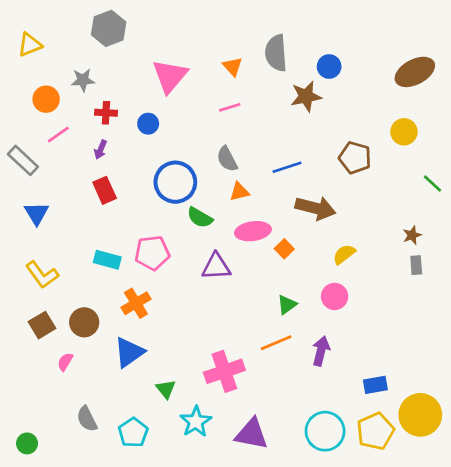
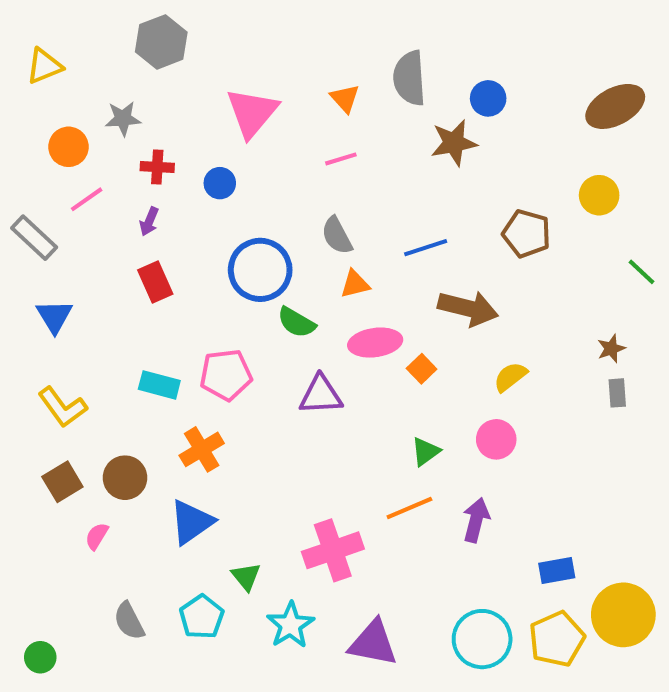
cyan pentagon: (133, 433) -> (202, 617), moved

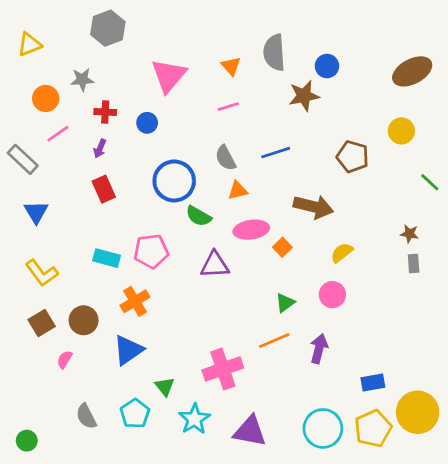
blue line: (426, 248) -> (276, 153), moved
brown star: (611, 349) -> (409, 234), turned 30

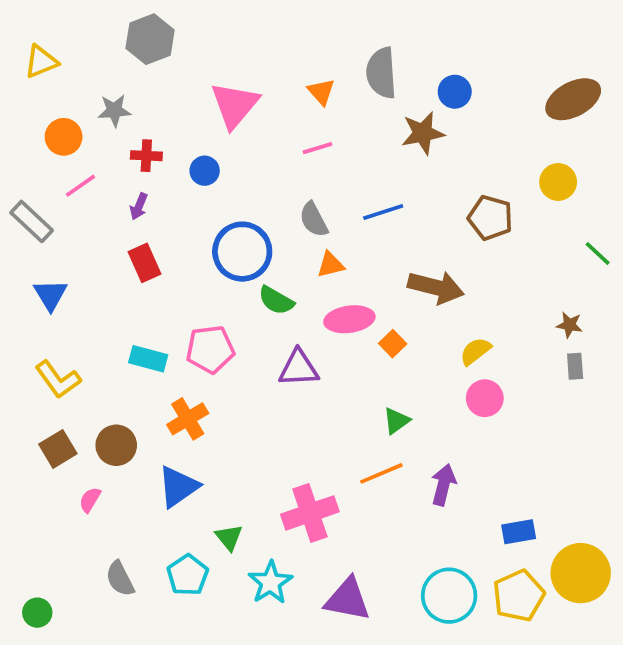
pink circle: (332, 295) -> (485, 398), moved

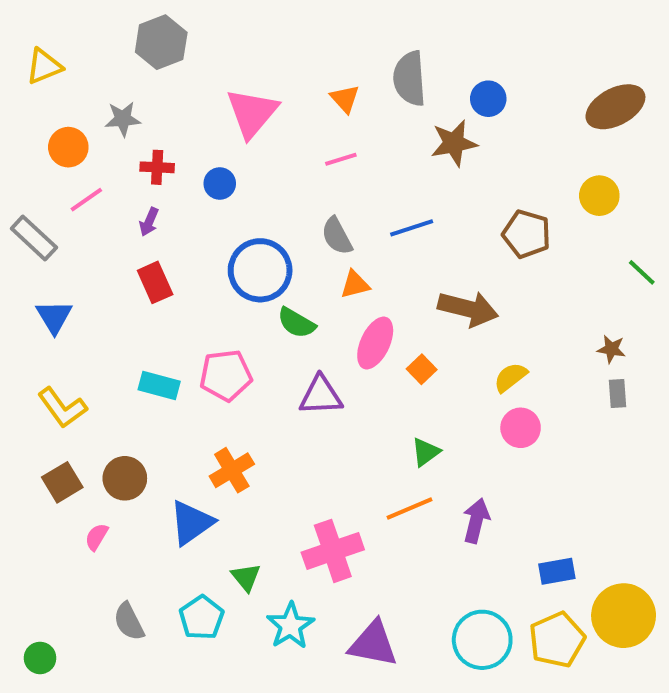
pink ellipse: (349, 319) -> (375, 343), turned -57
orange cross: (188, 419) -> (232, 470), moved

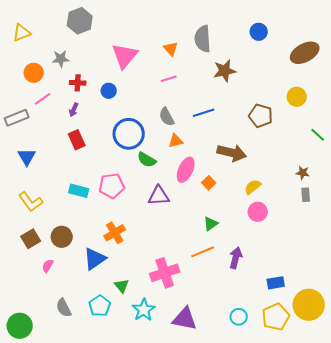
blue circle: (488, 99) -> (259, 32), moved
gray rectangle: (34, 238) -> (17, 118), turned -65
cyan circle: (482, 640) -> (239, 317), size x0.6
green circle: (40, 658) -> (20, 326), size x1.6

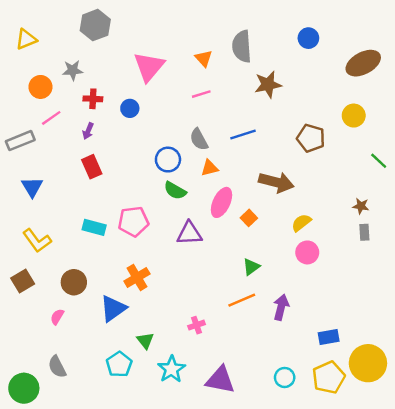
blue circle: (129, 134) -> (168, 160), moved, size x0.7
brown square: (31, 239) -> (23, 281), moved
pink cross: (165, 273) -> (196, 325), size x0.5
gray semicircle: (64, 308) -> (57, 367), moved

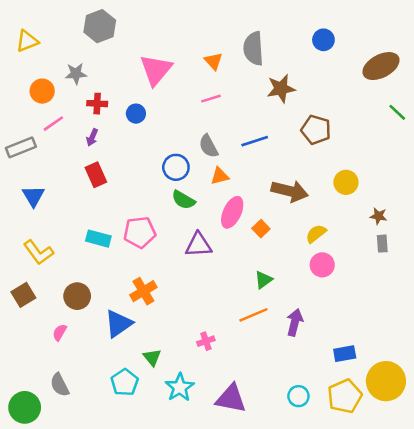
yellow circle: (354, 116) -> (346, 182), moved
brown pentagon: (311, 138) -> (316, 130), moved
green line: (379, 161) -> (397, 112), moved

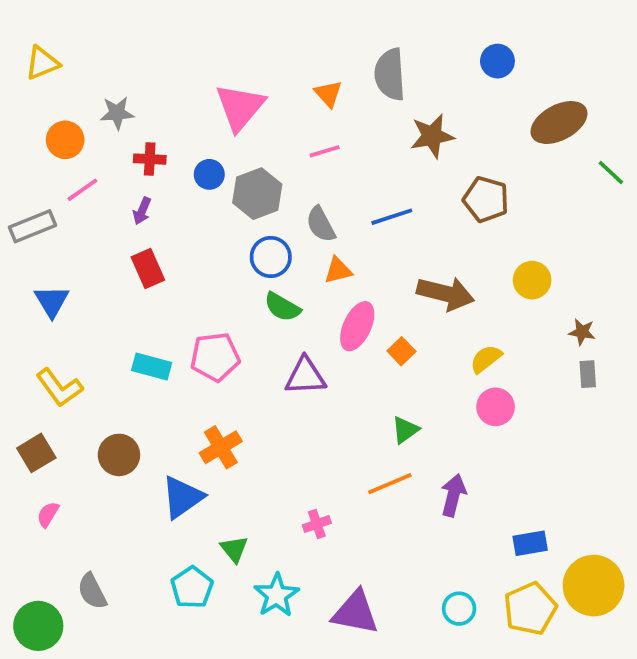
gray hexagon: (100, 26) -> (257, 194), moved
brown ellipse: (381, 66) -> (559, 123), moved
pink semicircle: (60, 332) -> (48, 514), moved

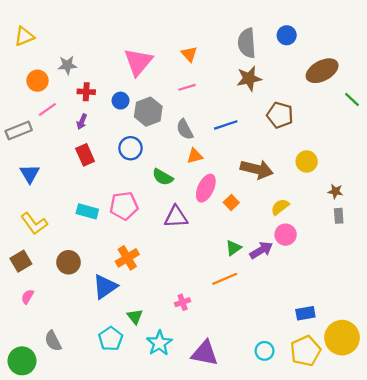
gray semicircle: (390, 74) -> (247, 43), moved
blue circle: (271, 257) -> (131, 148), moved
purple arrow: (453, 495) -> (261, 250), moved, turned 45

